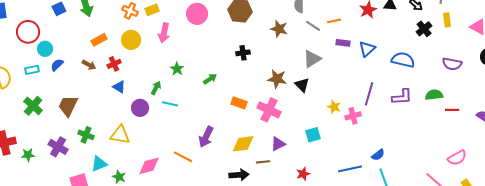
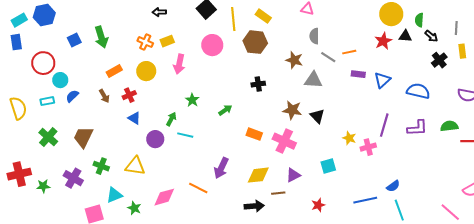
gray triangle: (312, 59) -> (313, 80), moved, turned 36
brown arrow: (89, 65) -> (104, 96), turned 32

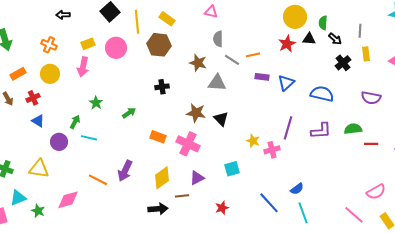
yellow rectangle: (167, 41) -> (88, 44), moved
yellow diamond: (258, 175) -> (162, 178), turned -30
orange line: (198, 188) -> (98, 180), moved
blue line: (365, 200) -> (269, 203), turned 60

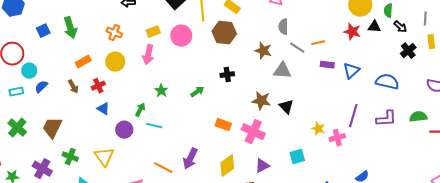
red star: (287, 44) -> (352, 32), turned -30
green arrow: (129, 113) -> (197, 92), moved
yellow triangle: (39, 169) -> (104, 157), turned 45

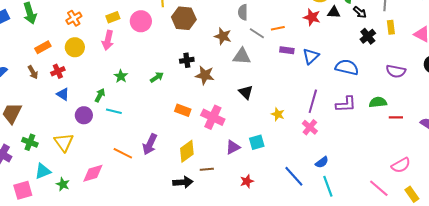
orange cross: (114, 33) -> (74, 18), turned 35
brown star: (261, 101) -> (205, 75), moved
pink cross: (337, 138) -> (310, 127), moved, turned -35
purple triangle: (262, 166) -> (233, 147), moved

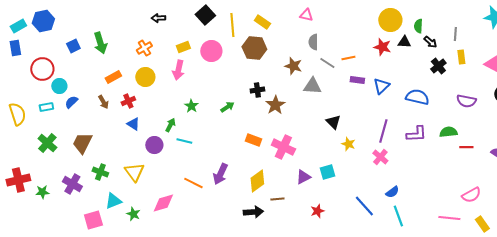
brown star: (205, 75) -> (275, 105), turned 30
black triangle: (246, 92) -> (333, 122), moved
pink line: (379, 188) -> (449, 218), turned -35

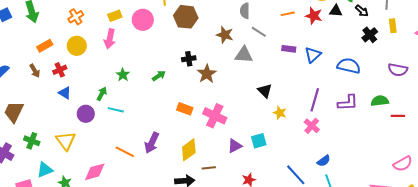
orange line: (348, 58) -> (288, 14), moved

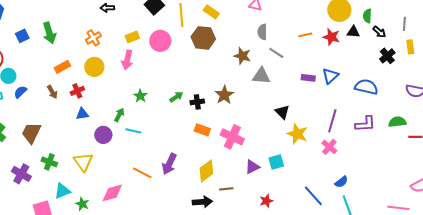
purple rectangle: (289, 49) -> (308, 78), moved
black cross: (189, 59) -> (197, 102), moved
blue triangle: (65, 93) -> (82, 114), turned -40
yellow star: (280, 113) -> (297, 134), size x1.5

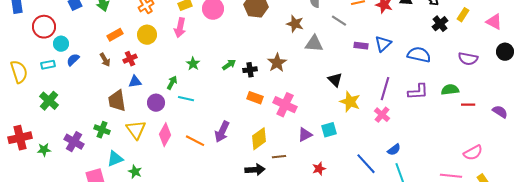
yellow rectangle: (410, 47) -> (463, 15), turned 40
gray line: (276, 53) -> (339, 21), moved
brown trapezoid: (31, 133) -> (117, 101), moved, turned -35
pink diamond: (112, 193) -> (165, 135), moved, turned -45

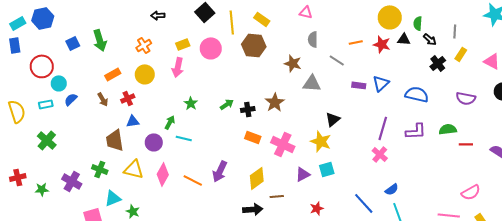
black triangle: (335, 80) -> (333, 119), turned 35
yellow star: (350, 102) -> (321, 141), moved
yellow triangle: (136, 130) -> (134, 169), turned -40
red cross: (20, 138) -> (18, 177), size x0.7

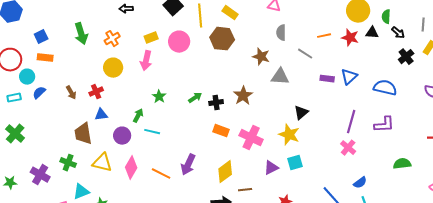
green arrow: (100, 40) -> (81, 34), moved
orange rectangle: (113, 74) -> (45, 58), moved, turned 35
green semicircle: (448, 129) -> (402, 164), moved

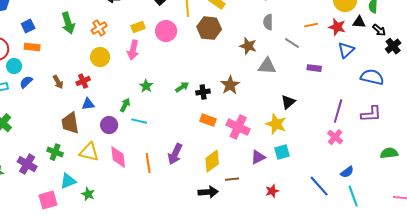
black arrow: (398, 33) -> (379, 30), moved
blue triangle: (349, 77) -> (346, 50), moved
pink diamond: (131, 168) -> (118, 157), turned -35
orange line: (161, 174) -> (148, 163), turned 54

